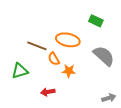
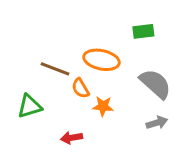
green rectangle: (96, 21) -> (143, 31), turned -32
gray arrow: (109, 98) -> (157, 123), moved

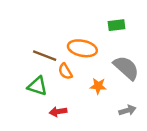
green triangle: (30, 106) -> (37, 86), moved, turned 35
orange star: (103, 106) -> (98, 86), moved
gray arrow: (157, 123) -> (127, 110), moved

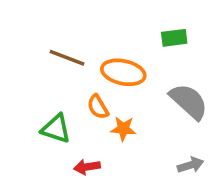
brown line: (45, 56) -> (67, 58), moved
orange star: (98, 86) -> (123, 129), moved

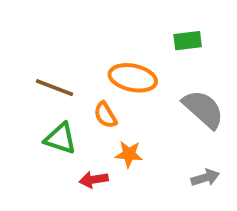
brown line: (67, 58) -> (55, 88), moved
orange star: (123, 129) -> (129, 154), moved

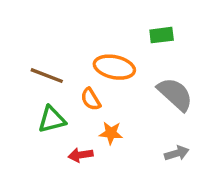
green triangle: (60, 139) -> (52, 119), turned -32

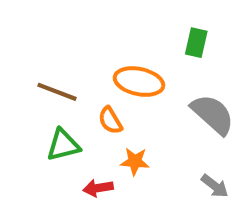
green rectangle: (162, 35) -> (196, 43), turned -70
gray arrow: (177, 153) -> (215, 186), turned 55

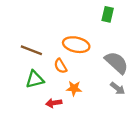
green rectangle: (196, 43) -> (108, 14), moved
gray arrow: (215, 186) -> (118, 88), moved

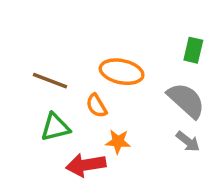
green rectangle: (108, 14) -> (193, 50), moved
red arrow: (54, 103) -> (86, 165), size x1.5

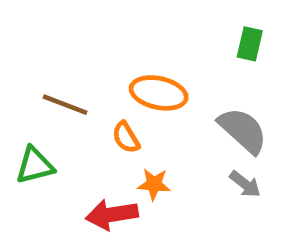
green rectangle: (193, 50) -> (250, 44), moved
green triangle: (55, 127) -> (35, 165), moved

